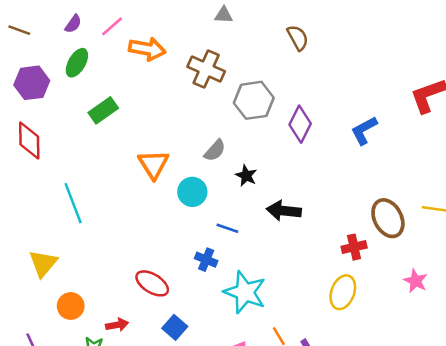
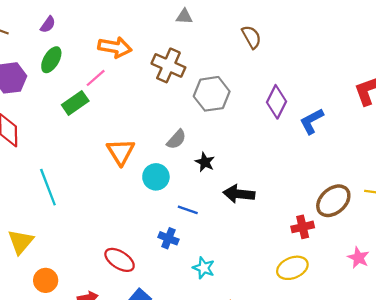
pink line: (112, 26) -> (96, 78), moved
purple diamond: (300, 124) -> (276, 102), moved
brown ellipse: (388, 218) -> (333, 201), turned 76
cyan star: (245, 292) -> (204, 268), size x0.6
yellow ellipse: (343, 292) -> (292, 268), turned 48

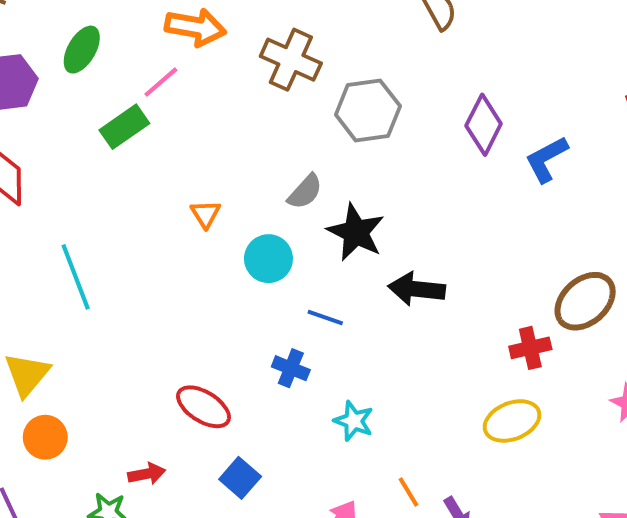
orange triangle: (121, 152) -> (206, 214), size x0.6
black star: (205, 162) -> (356, 232), size x1.6
orange circle: (46, 280) -> (45, 437), moved

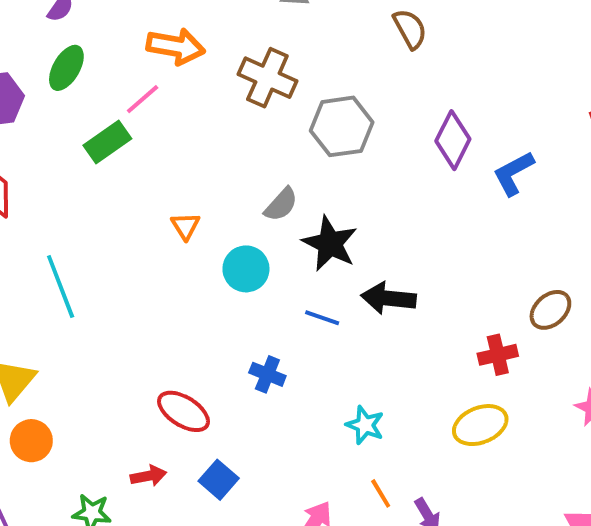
brown ellipse: (585, 301) -> (550, 310), size x0.7
blue line: (325, 317) -> (322, 318), moved
cyan star: (354, 421) -> (365, 425), moved
red arrow: (147, 474) -> (148, 476), moved

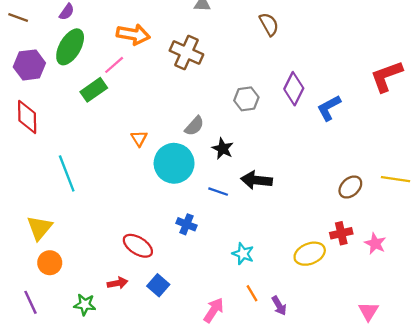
green ellipse: (66, 68) -> (70, 47), size x1.4
gray hexagon: (342, 126) -> (246, 99), moved, size x0.7
black star: (330, 244) -> (223, 149), size x0.7
cyan circle: (246, 269) -> (174, 163), size x1.5
red cross: (498, 355) -> (341, 233), moved

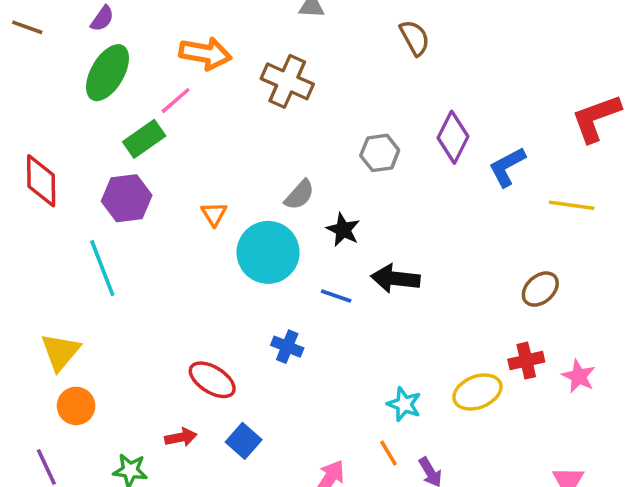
purple hexagon: (29, 65) -> (127, 198), moved
yellow line: (396, 179) -> (572, 205), moved
cyan star: (243, 254) -> (404, 404), moved

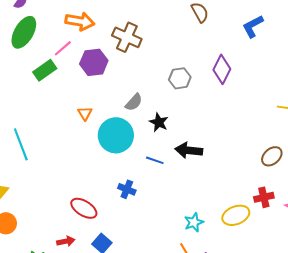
blue L-shape: (507, 167) -> (253, 26), moved
purple hexagon: (127, 198) -> (94, 62), moved
cyan star: (404, 404) -> (194, 222), turned 30

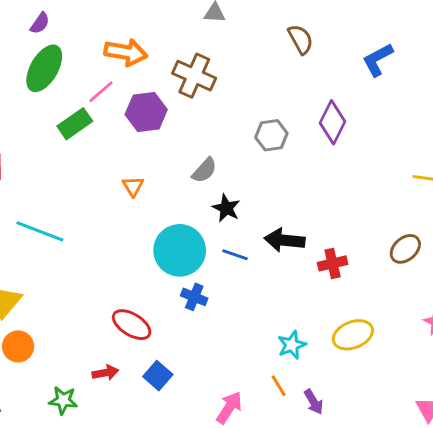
black star: (159, 122) -> (226, 208), moved
cyan circle: (116, 135) -> (180, 250), moved
cyan line: (21, 144) -> (40, 231), turned -48
red cross: (264, 197) -> (333, 263), moved

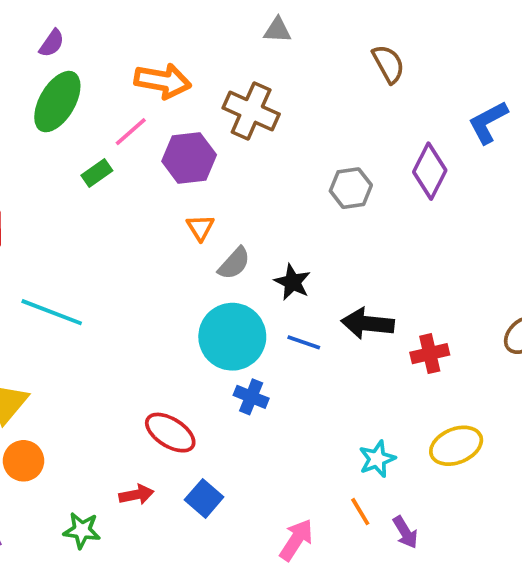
blue L-shape: (378, 60) -> (488, 122), moved
green rectangle: (75, 124) -> (97, 173), size x0.7
gray semicircle: (204, 170) -> (234, 263), moved
orange triangle: (133, 186) -> (200, 228), moved

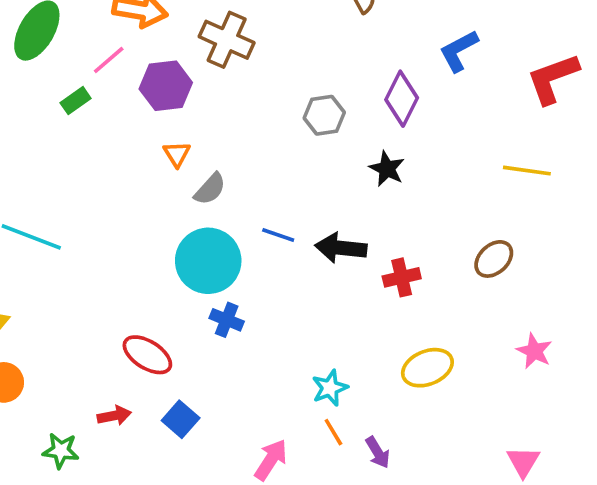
black star: (292, 282) -> (387, 169), moved
blue line: (304, 342) -> (278, 235), moved
cyan star: (377, 459) -> (330, 388), moved

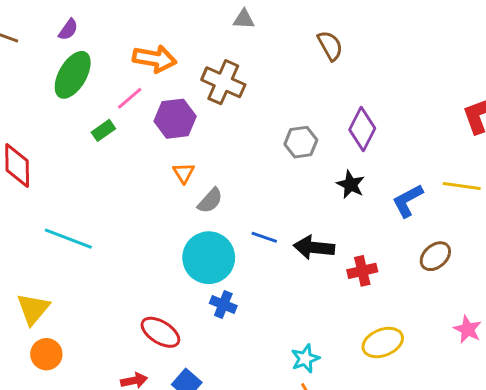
blue L-shape: (459, 51) -> (408, 201), moved

